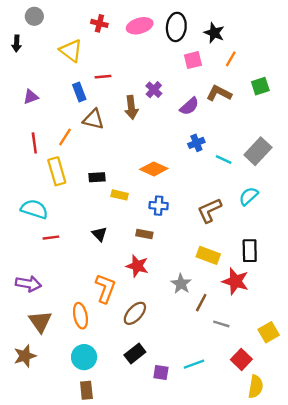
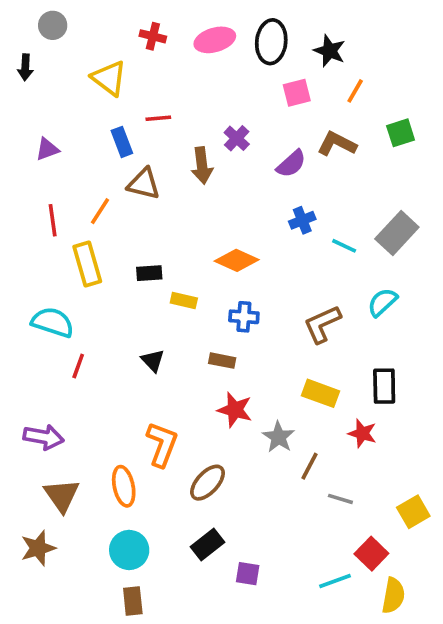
red line: (51, 238) -> (78, 366), turned -63
red star: (137, 266) -> (235, 410), moved
red star: (235, 281) -> (362, 433), size x0.7
cyan line: (194, 364) -> (335, 581), moved

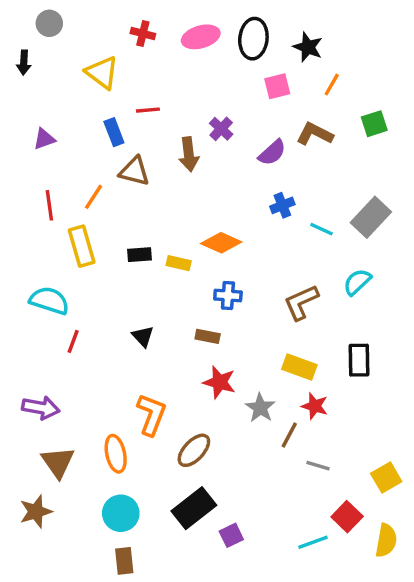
yellow rectangle: (184, 300) -> (179, 263), moved
red star: (362, 433) -> (315, 406), moved
black rectangle: (207, 545) -> (194, 508), size x1.4
purple square: (248, 574) -> (231, 535), turned -35
yellow semicircle: (393, 596) -> (386, 540), moved

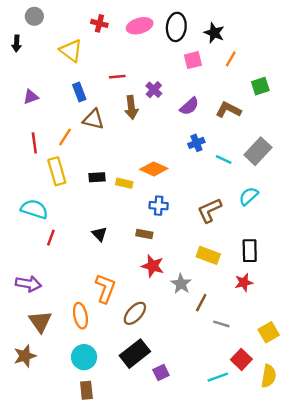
red line: (148, 110) -> (117, 77), moved
brown L-shape: (315, 134) -> (228, 110), moved
red star: (315, 406) -> (244, 283), moved, turned -30

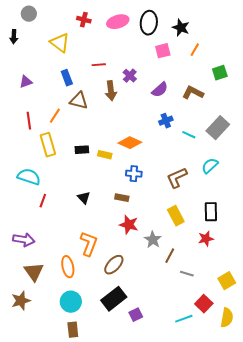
yellow rectangle: (208, 255) -> (176, 216), turned 42

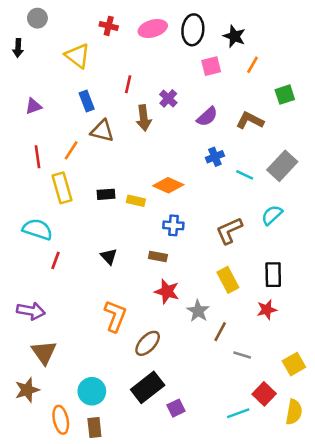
red line: (99, 65) -> (128, 84), turned -72
orange ellipse: (68, 267) -> (61, 420), moved

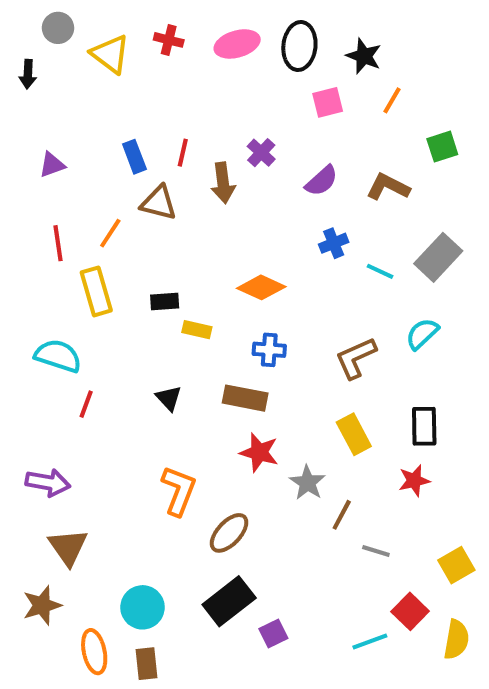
yellow triangle: (78, 56) -> (110, 54), moved
red line: (128, 84) -> (183, 153), moved
yellow rectangle: (136, 201) -> (197, 330), moved
brown rectangle: (158, 257) -> (245, 398), size x1.5

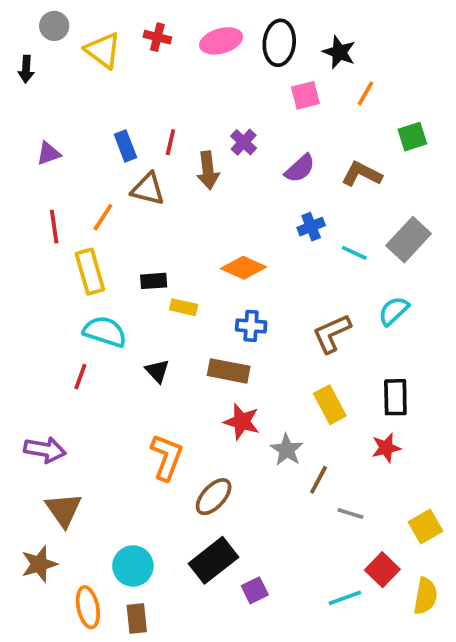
cyan semicircle: (58, 356) -> (105, 332), moved

